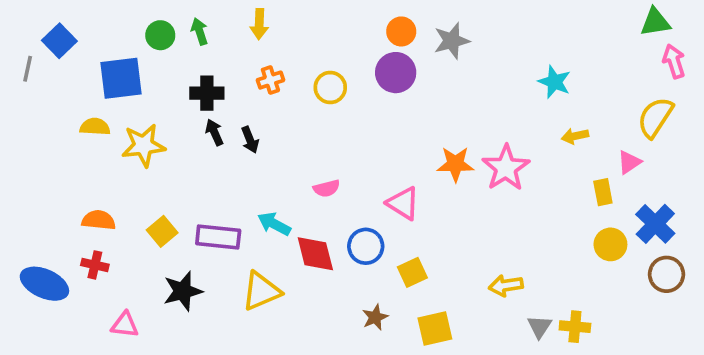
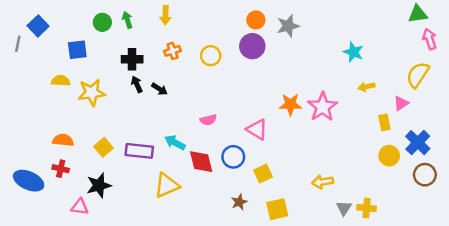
blue square: (121, 78) -> (77, 50), size x0.7
black arrow: (250, 140) -> (159, 89), turned -35
black star: (183, 291) -> (99, 185), moved

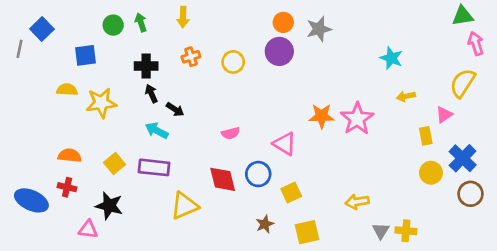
black arrow: (159, 89) -> (175, 109), moved
cyan arrow: (175, 143) -> (157, 131), moved
black star: (99, 185) -> (109, 206), turned 30

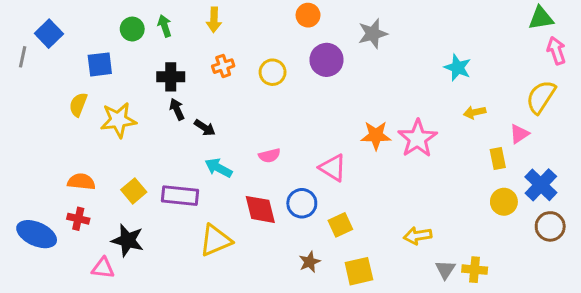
orange circle: (283, 22) -> (308, 15), moved
yellow semicircle: (67, 90) -> (78, 105), turned -72
cyan arrow: (157, 131) -> (219, 168), moved

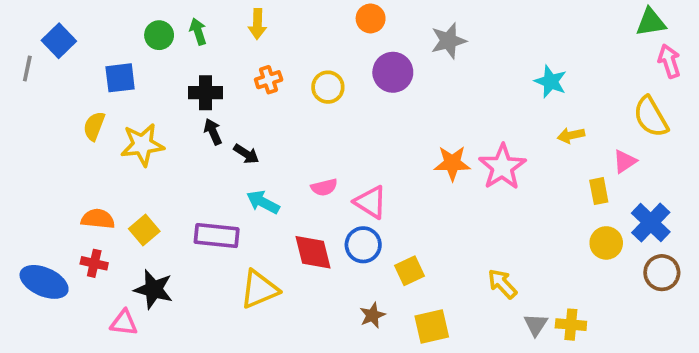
yellow semicircle: (541, 97) -> (651, 117), turned -63
pink triangle: (333, 168) -> (371, 202), moved
yellow square: (134, 191) -> (144, 230), moved
yellow arrow: (418, 236) -> (502, 284), turned 56

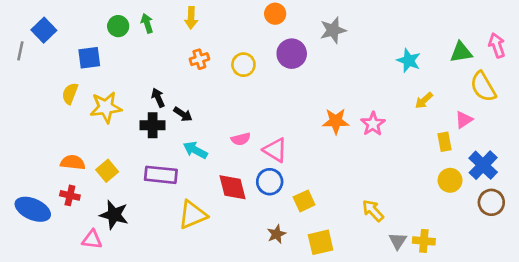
green triangle: (651, 22) -> (461, 52), moved
black cross: (205, 93) -> (153, 125), moved
yellow arrow: (571, 135) -> (424, 100), turned -30
pink star: (502, 167) -> (373, 124), size x0.7

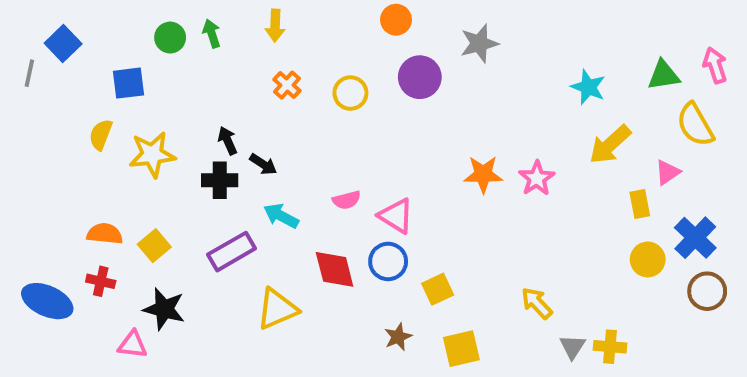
orange cross: (199, 59) -> (287, 85), turned -30
yellow arrow: (424, 100) -> (610, 145), size x1.6
purple rectangle: (161, 175) -> (232, 252), turned -36

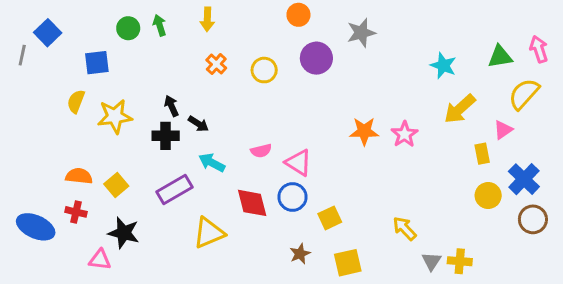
yellow semicircle: (695, 125) -> (524, 94), turned 72

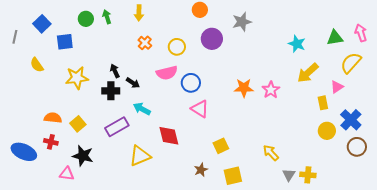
blue square: (48, 33) -> (42, 24), moved
yellow semicircle: (76, 101) -> (37, 65), moved, turned -56
pink semicircle: (261, 151) -> (167, 73), moved, size x1.5
blue circle: (292, 197) -> (191, 83), moved

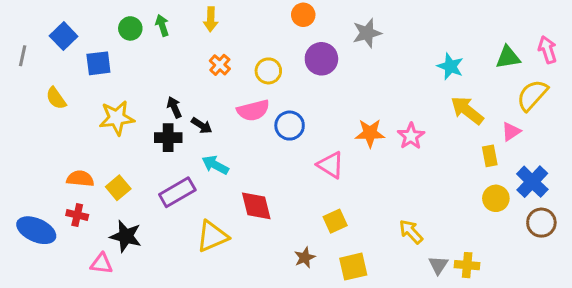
yellow arrow: (308, 73) -> (467, 110), turned 80
pink triangle: (200, 109) -> (331, 165), moved

